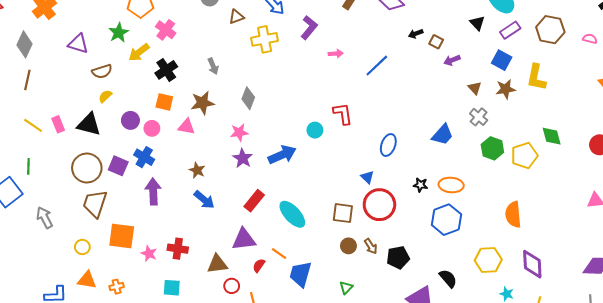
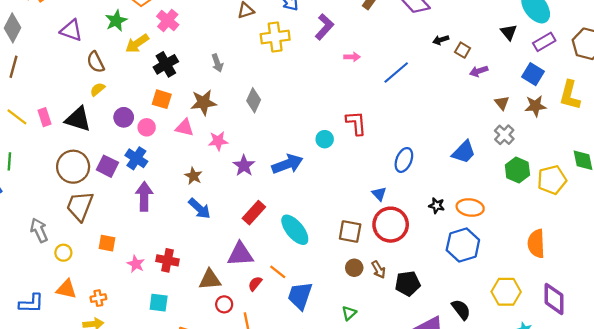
brown semicircle: (102, 71) -> (96, 62), turned 78
pink star: (239, 132) -> (218, 141), moved
gray arrow: (45, 218) -> (39, 230), moved
orange square: (122, 236) -> (107, 243), size x0.6

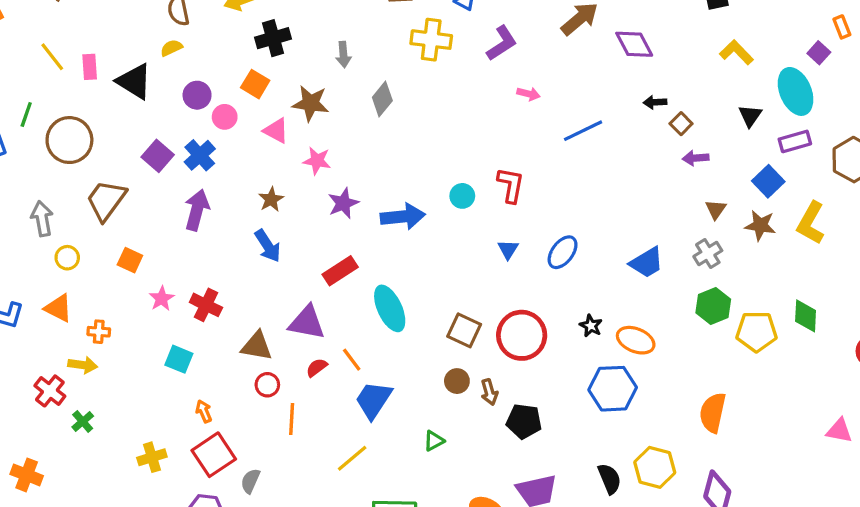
gray diamond: (254, 100) -> (382, 99), moved
brown circle: (73, 167) -> (69, 140), moved
blue triangle: (379, 194) -> (508, 249), moved
black semicircle: (461, 309) -> (609, 479), moved

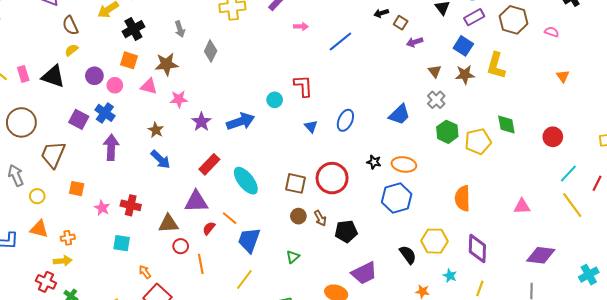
pink triangle: (839, 431) -> (522, 206), moved

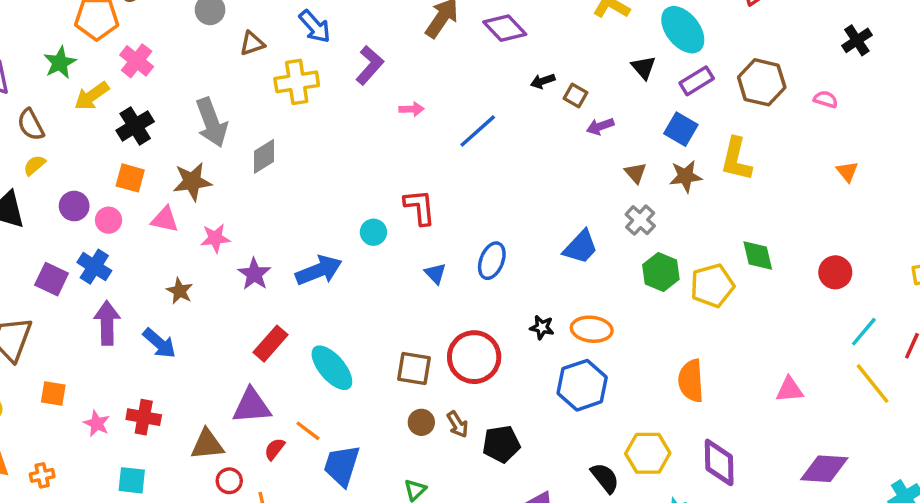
gray arrow: (180, 29) -> (212, 122), size x1.8
gray diamond: (211, 51) -> (264, 156), turned 35
blue arrow: (161, 159) -> (159, 343), moved

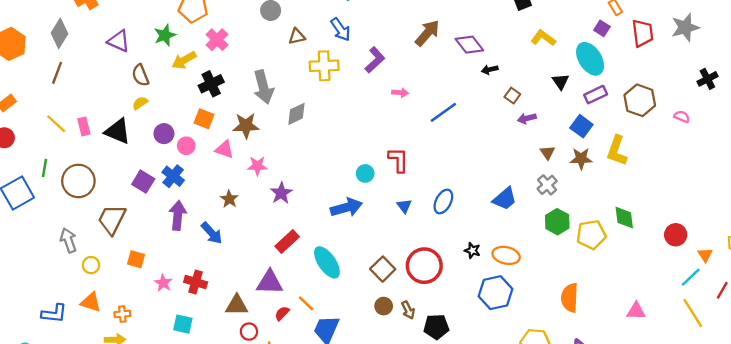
black arrow: (543, 81) -> (490, 70), moved
orange triangle: (847, 172) -> (705, 255), moved
blue arrow: (319, 270) -> (346, 208), moved
brown square: (414, 369) -> (383, 269), turned 30

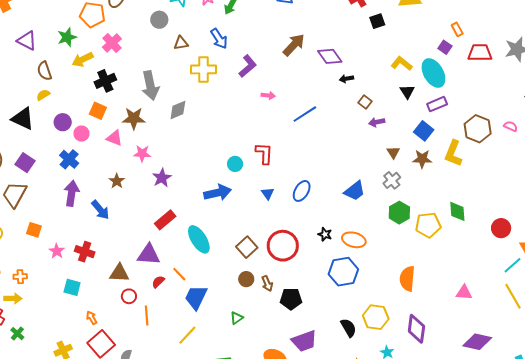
red trapezoid: (643, 33) -> (480, 53), turned -85
yellow L-shape: (543, 38) -> (402, 64), moved
brown hexagon: (640, 100) -> (478, 129), moved
purple square: (143, 182) -> (25, 163), moved

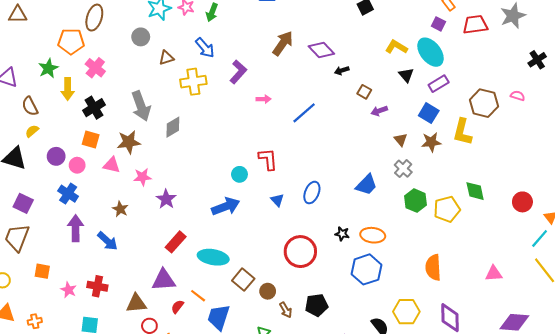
yellow arrow: (83, 60) -> (68, 89), turned -55
cyan ellipse: (199, 239) -> (213, 257), turned -40
brown square: (247, 247) -> (243, 280), moved
brown arrow: (267, 283) -> (286, 310), moved

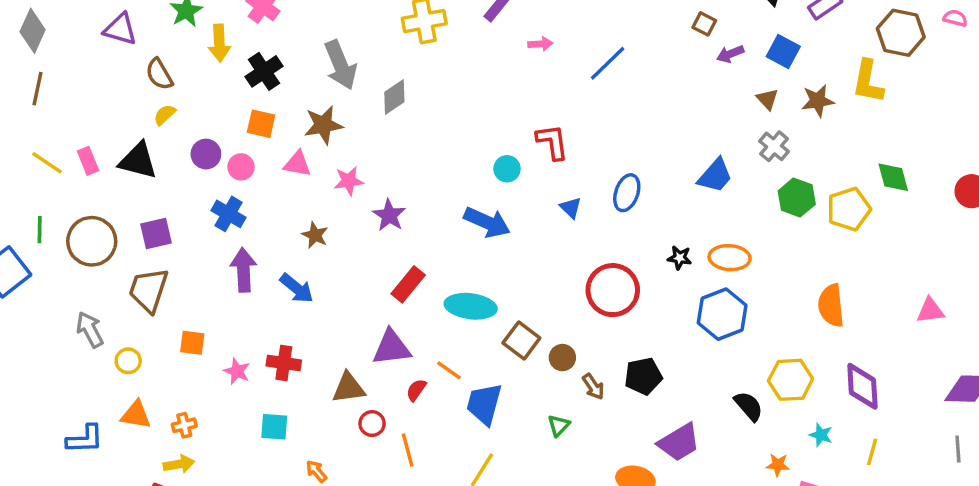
blue square: (429, 113) -> (783, 52), moved
purple square: (23, 203) -> (156, 233), turned -36
blue arrow: (226, 206) -> (487, 222), turned 48

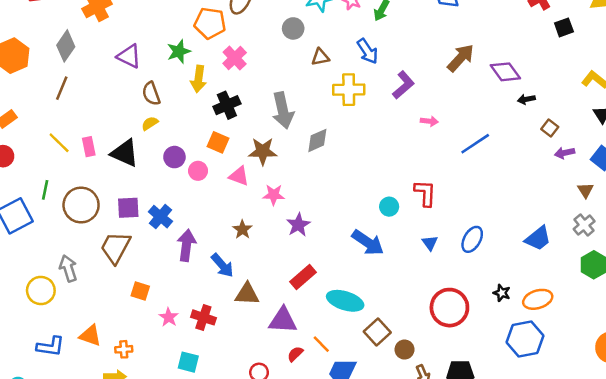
blue cross: (228, 214) -> (160, 217), moved
orange ellipse: (730, 258) -> (538, 299), turned -32
yellow circle: (128, 361) -> (41, 290), moved, size x1.5
brown triangle: (349, 388) -> (247, 294), moved

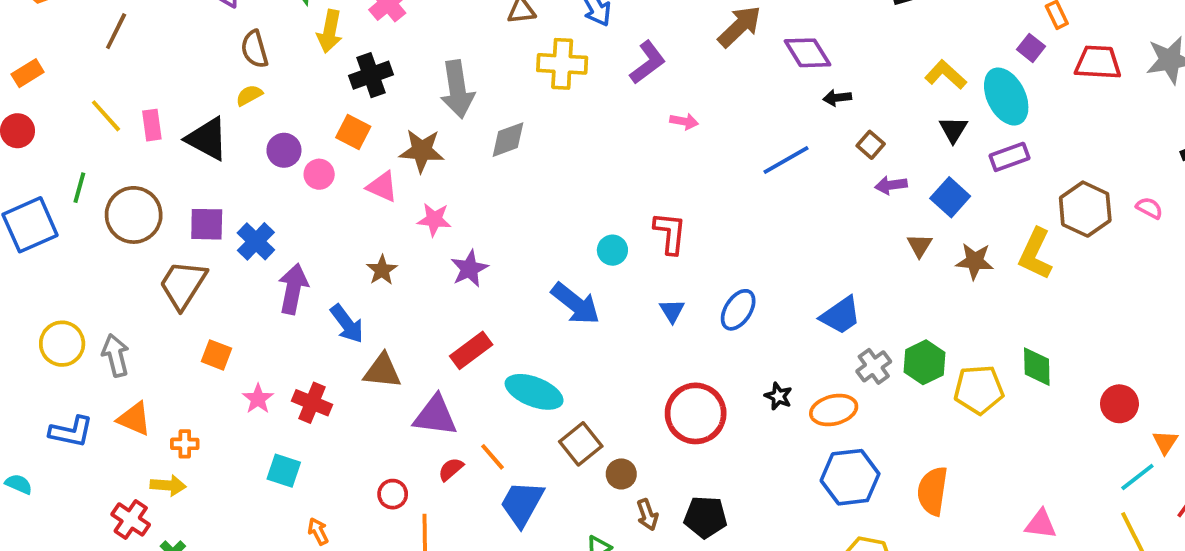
blue line: (475, 144) -> (786, 160), moved
gray cross: (584, 225) -> (874, 366), moved
gray arrow: (68, 268) -> (116, 355), moved
blue hexagon: (525, 339) -> (850, 477), moved

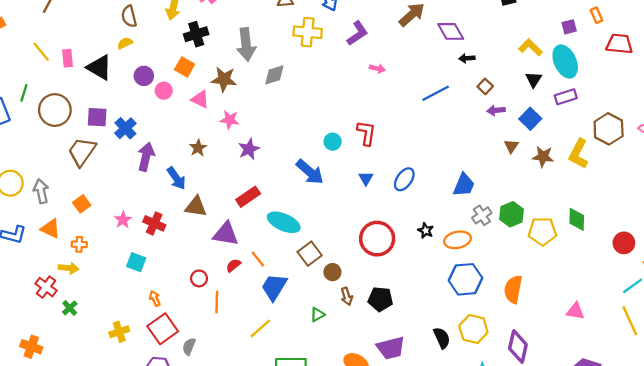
purple square: (1031, 48) -> (569, 27), moved, turned 35
blue trapezoid: (841, 315) -> (464, 185), turned -35
orange square: (217, 355) -> (82, 204), moved, turned 30

